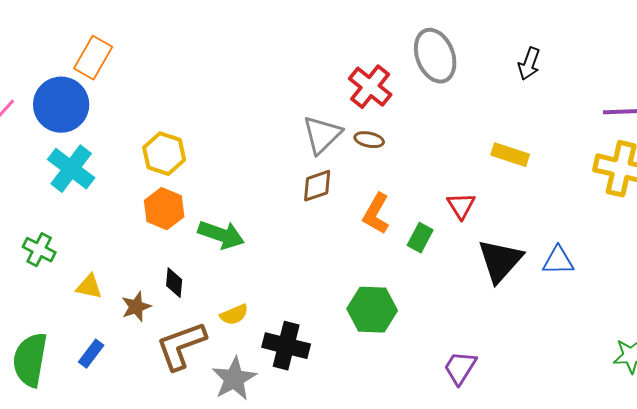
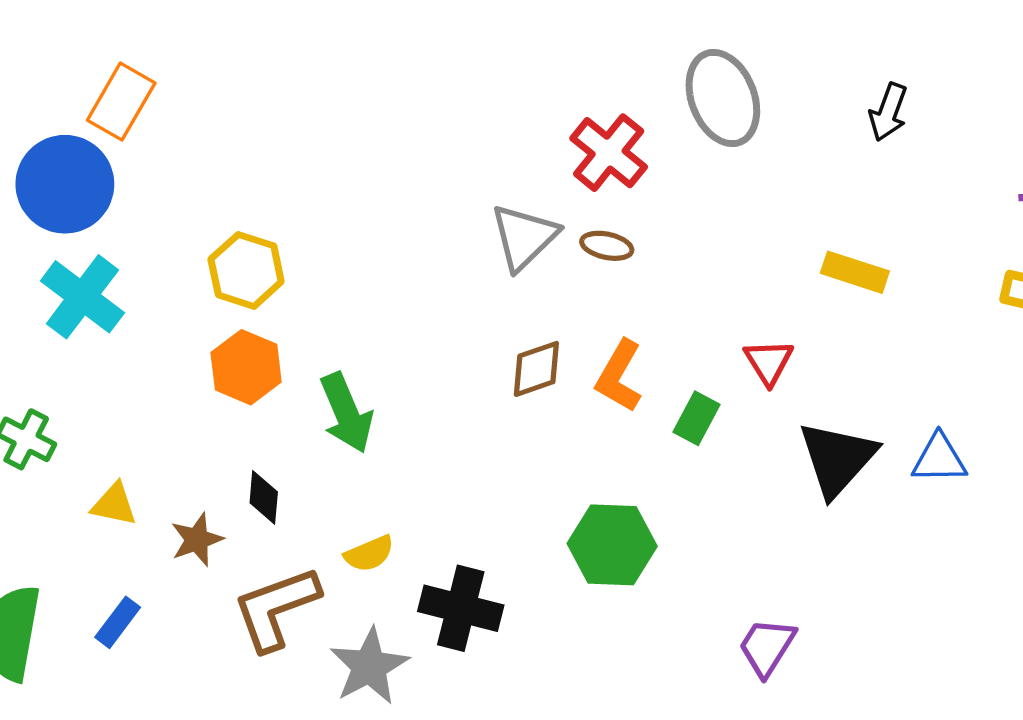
brown diamond: (317, 186) -> (536, 369), moved
green arrow: (221, 235) -> (346, 413), turned 48

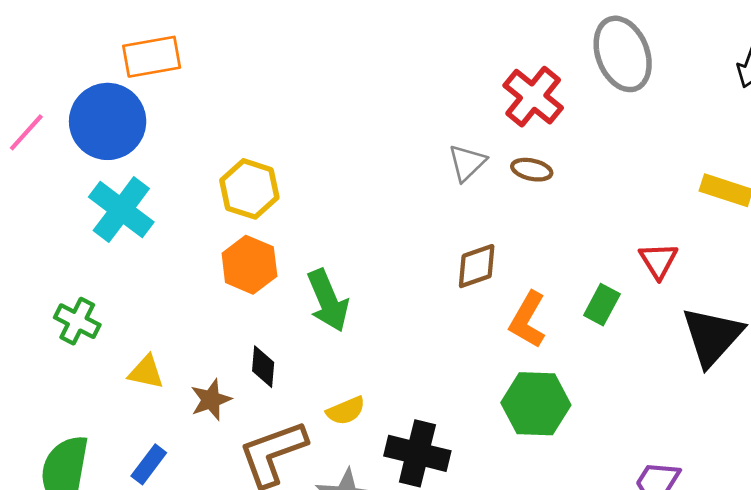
orange rectangle: (121, 102) -> (152, 57), turned 50
gray triangle: (524, 237) -> (467, 163), size x0.7
orange L-shape: (619, 376) -> (528, 320), moved

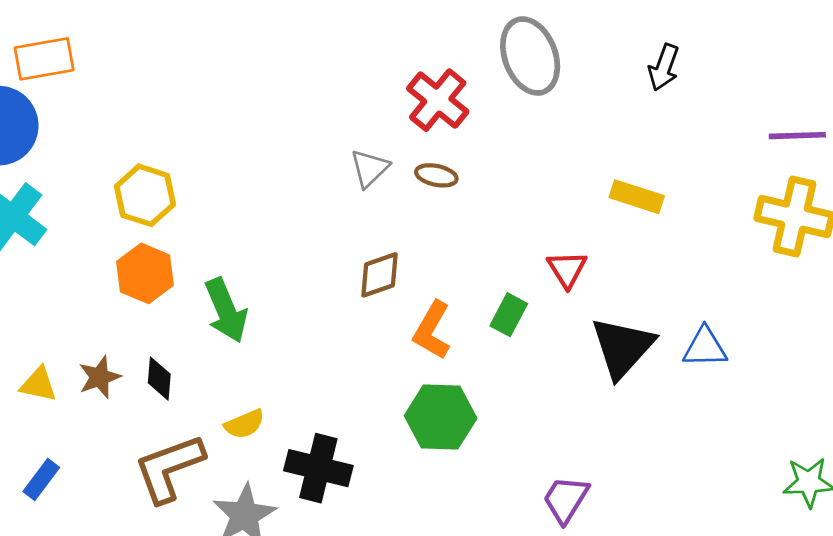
brown star: (211, 400) -> (100, 377), moved

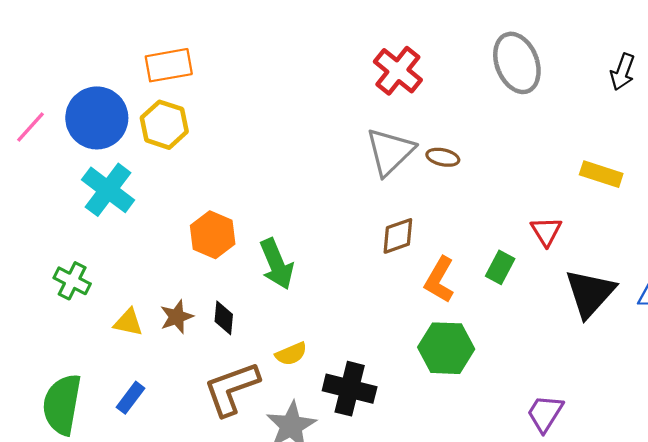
orange rectangle: (44, 59) -> (169, 65), moved
red cross: (438, 100) -> (398, 71), moved
gray triangle: (370, 168) -> (390, 152), size x1.6
yellow hexagon: (145, 195) -> (164, 125), moved

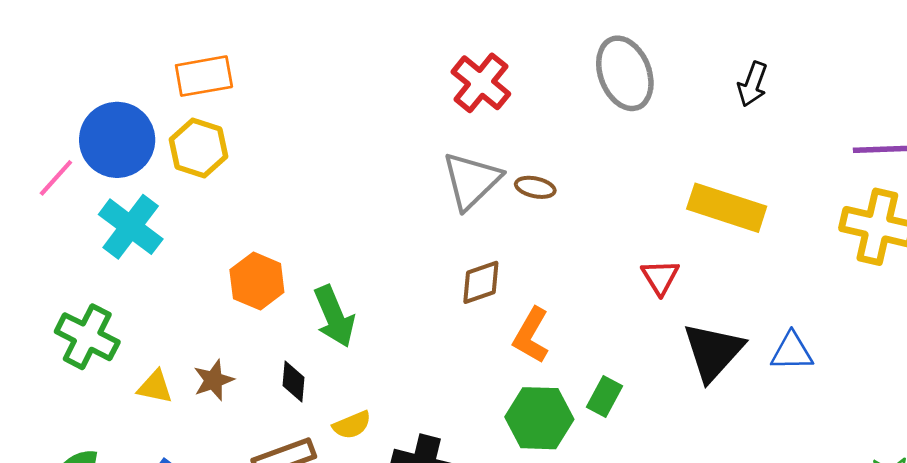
pink line: (31, 127) -> (56, 178), moved
yellow rectangle: (601, 174) -> (727, 208), size x1.5
green rectangle: (500, 267) -> (604, 396), moved
green cross: (72, 281) -> (87, 337), size x1.4
black diamond: (224, 318) -> (294, 382), moved

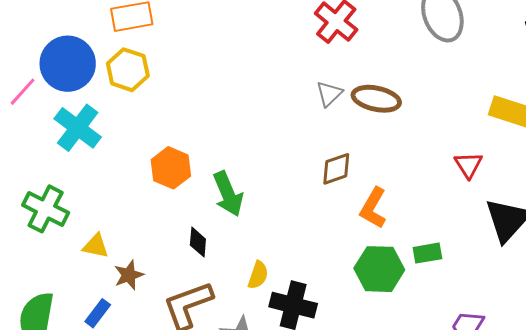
gray triangle: (471, 181) -> (329, 94), size x0.6
brown ellipse: (535, 187) -> (376, 99), size x1.6
brown star: (213, 380) -> (129, 275), moved
green rectangle: (604, 396) -> (427, 253), turned 52
yellow semicircle: (352, 425) -> (258, 275), moved, turned -48

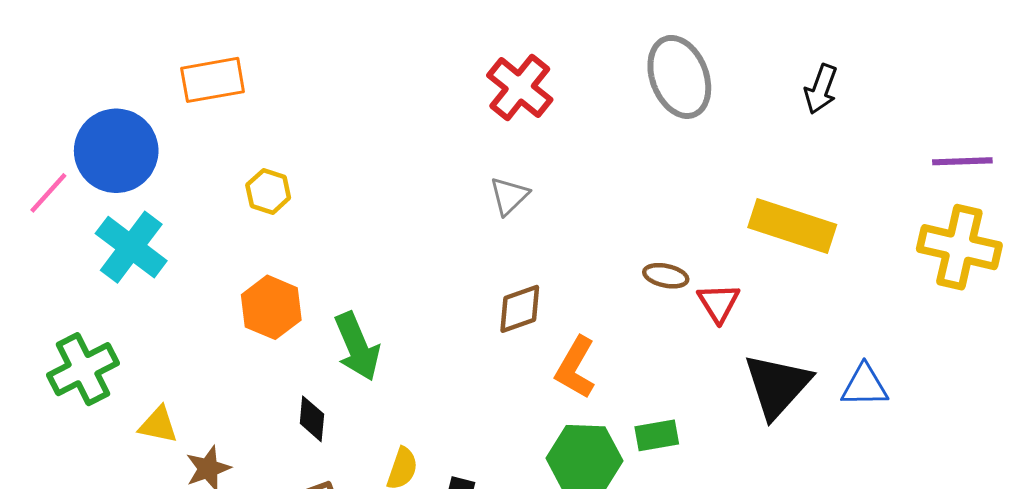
yellow hexagon: (128, 70) -> (268, 191), moved, size x0.7
brown ellipse: (376, 99) -> (666, 276), moved, size x0.6
green cross: (46, 209) -> (83, 369), turned 36

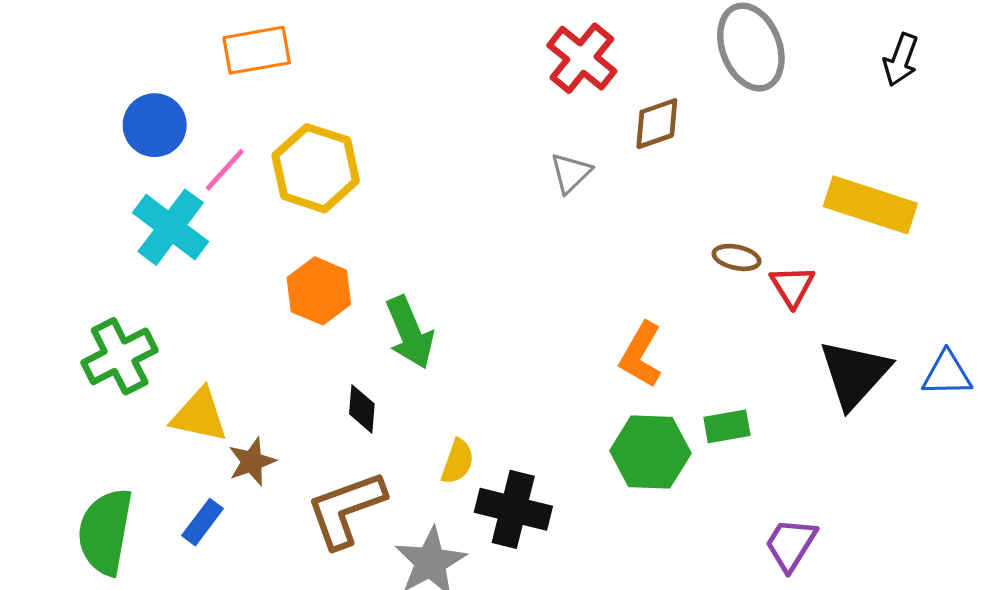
blue circle: (116, 151) -> (155, 125), size x0.7
yellow hexagon: (268, 191) -> (316, 168), size x1.8
pink line: (48, 193) -> (225, 170), moved
brown diamond: (520, 309) -> (657, 124), moved
yellow triangle: (158, 425) -> (199, 415), size x1.4

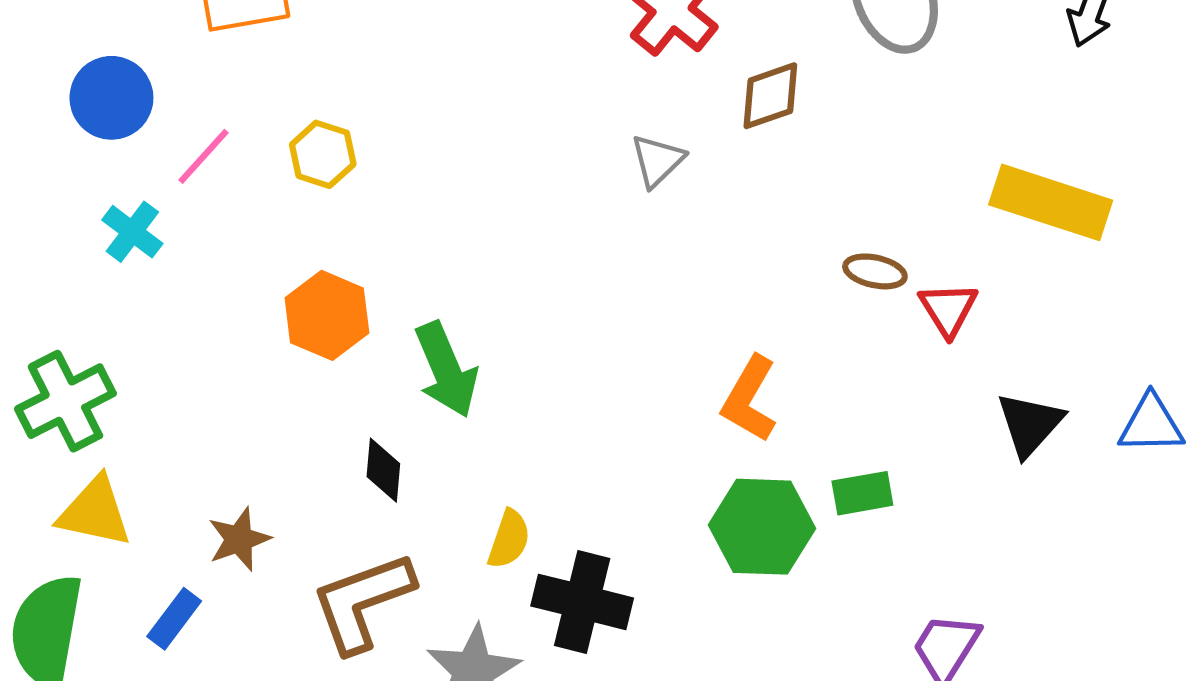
yellow hexagon: (316, 168) -> (323, 154), size x0.6
cyan cross: (171, 227) -> (132, 232), size x0.6
black triangle: (854, 374) -> (1030, 424), size x0.7
yellow triangle: (199, 415) -> (95, 512), moved

